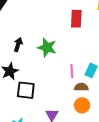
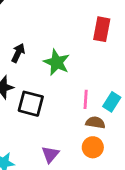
black square: (26, 90) -> (31, 104), moved

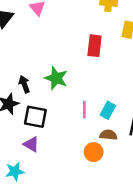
black arrow: (18, 53) -> (24, 84), moved, turned -42
brown semicircle: (95, 123) -> (108, 135), moved
purple triangle: (50, 154) -> (31, 144), moved, turned -35

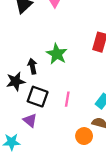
green star: (56, 78) -> (57, 54), moved
pink line: (84, 109) -> (67, 99), moved

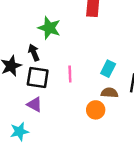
black arrow: (32, 66) -> (34, 53), moved

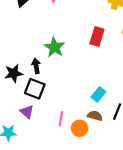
pink line: (70, 74) -> (61, 119), moved

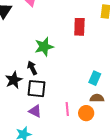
green star: (54, 47) -> (44, 47), turned -30

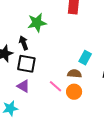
brown semicircle: (97, 98) -> (74, 74), moved
pink line: (67, 109) -> (55, 86), turned -48

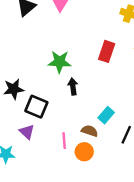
black arrow: (24, 43) -> (73, 86), moved
pink line: (55, 86) -> (64, 141), turned 32

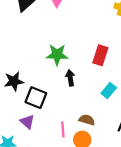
red rectangle: (107, 51) -> (100, 55), moved
cyan rectangle: (106, 115) -> (109, 90), moved

